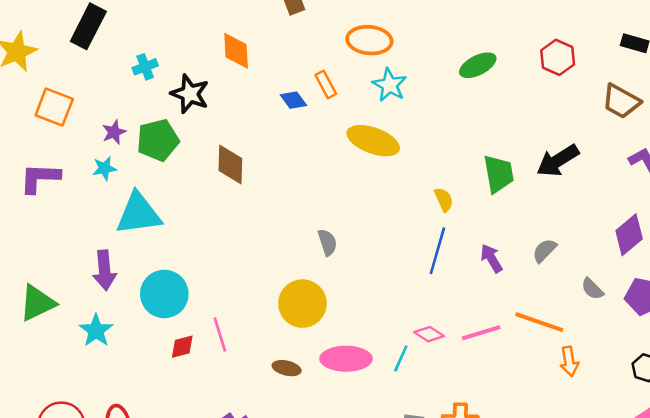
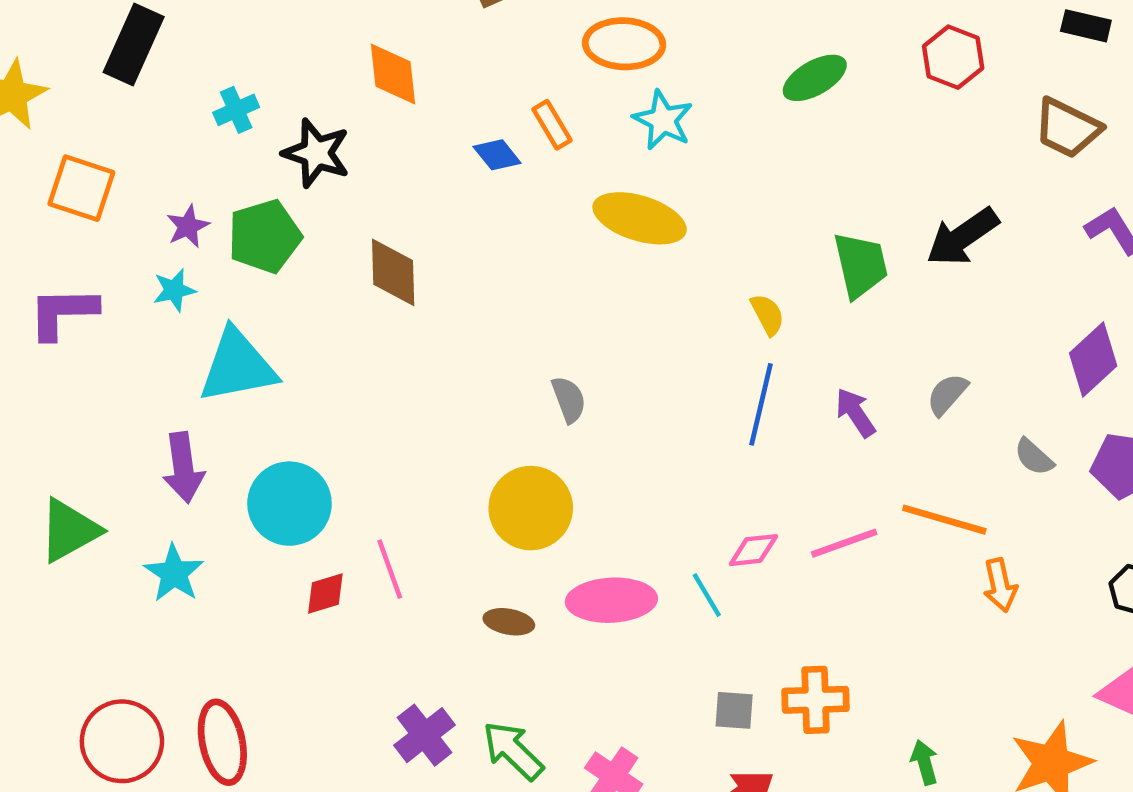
pink diamond: (429, 334) -> (753, 550), turned -36
cyan line: (401, 358) -> (707, 595), turned -52

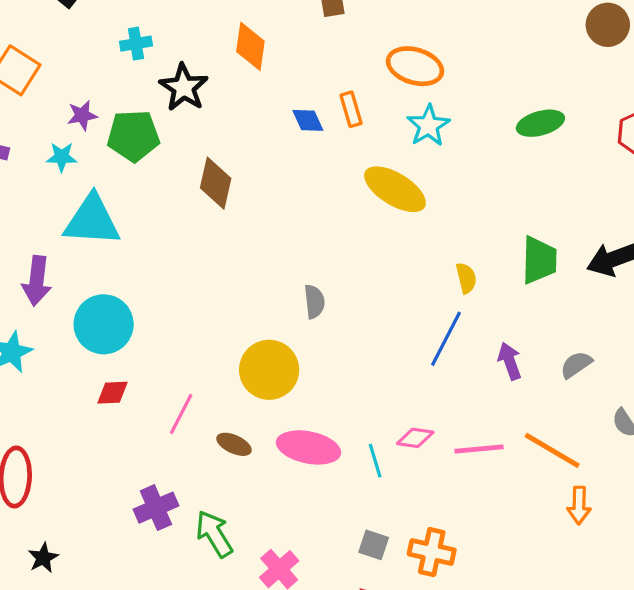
pink line: (390, 569) -> (181, 414), moved, turned 33

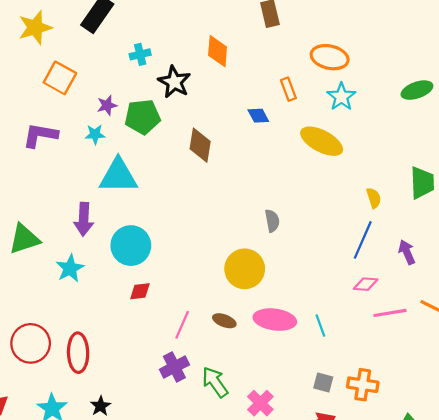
blue diamond: (308, 120) -> (258, 116), moved
pink line: (181, 414) -> (182, 325), moved
pink diamond: (415, 438) -> (366, 284), moved

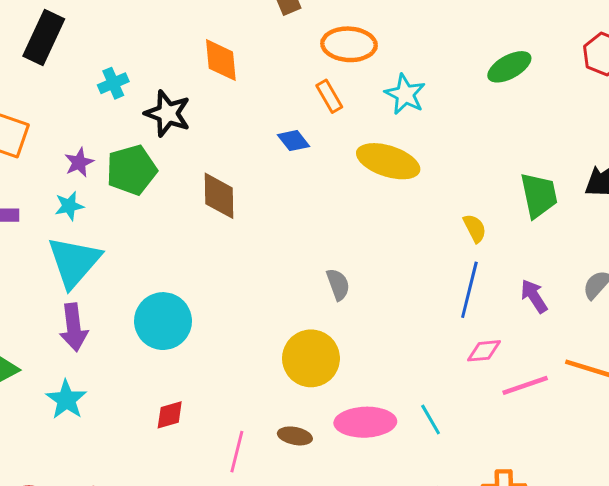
orange ellipse: (330, 57) -> (349, 44), moved
cyan triangle: (118, 176) -> (74, 262), moved, turned -39
cyan circle: (131, 246) -> (163, 321), moved

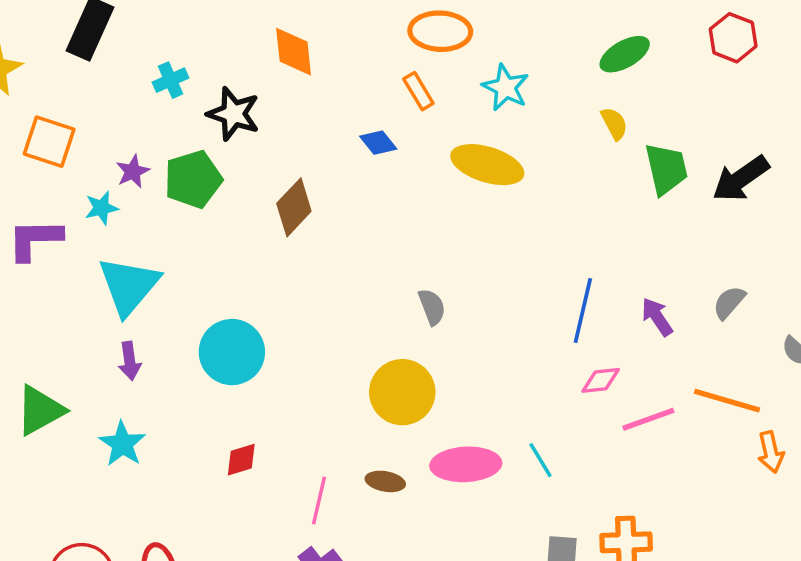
green trapezoid: (539, 195) -> (666, 169), moved
brown diamond: (219, 196) -> (294, 207), turned 45
cyan star: (69, 206) -> (101, 208), moved
yellow semicircle: (475, 228) -> (614, 123), moved
purple arrow: (74, 327) -> (130, 361), size x0.7

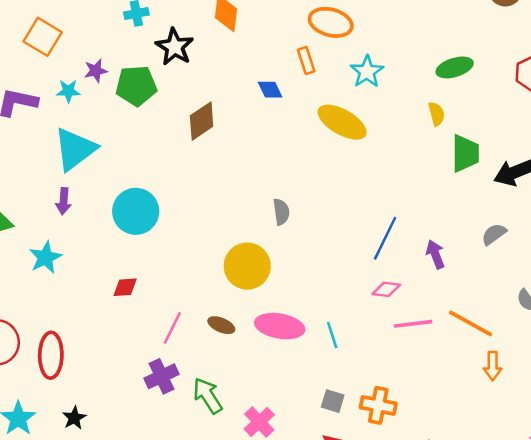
gray semicircle: (729, 302) -> (494, 234), moved

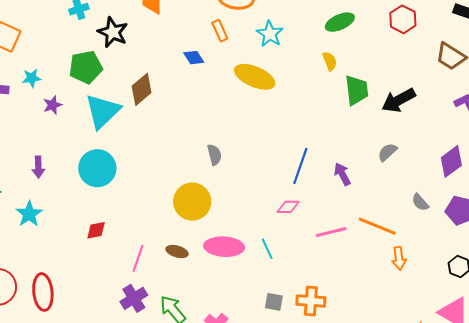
purple star: (96, 71) -> (53, 105), moved
cyan triangle: (75, 149) -> (103, 111), moved
pink diamond: (386, 289) -> (288, 207), moved

